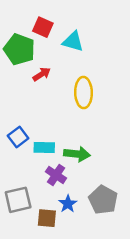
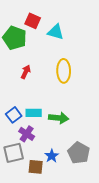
red arrow: (42, 74) -> (26, 72), moved, turned -32
blue square: (18, 137) -> (14, 115), moved
purple cross: (56, 175) -> (27, 134), moved

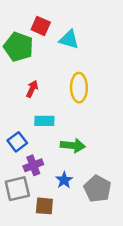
cyan rectangle: (34, 113) -> (44, 121), moved
purple cross: (27, 134) -> (33, 165), turned 35
blue star: (52, 156) -> (64, 180), moved

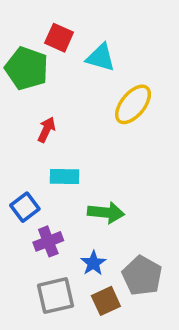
yellow ellipse: (79, 88) -> (133, 104), moved, turned 40
gray square: (17, 189) -> (55, 296), moved
brown square: (44, 206) -> (106, 301), moved, turned -30

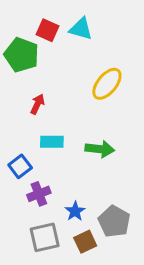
cyan triangle: (101, 57) -> (81, 29), moved
green arrow: (106, 213) -> (100, 149), moved

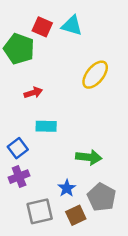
red arrow: (37, 104) -> (33, 93), turned 48
green arrow: (100, 149) -> (89, 157), moved
purple cross: (39, 194) -> (19, 177), moved

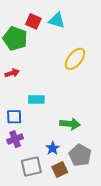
red arrow: (33, 93) -> (12, 73), moved
blue square: (18, 148) -> (14, 117), turned 35

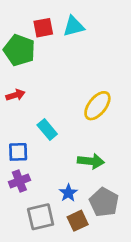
cyan triangle: (57, 20) -> (74, 26), turned -30
red square: (33, 21) -> (43, 28), turned -35
yellow ellipse: (75, 59) -> (97, 106), moved
cyan rectangle: (36, 99) -> (47, 129), turned 49

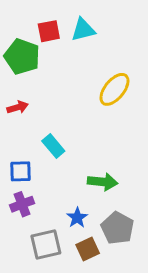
yellow ellipse: (97, 106) -> (114, 89), moved

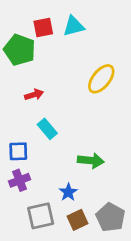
red arrow: (18, 107) -> (34, 95), moved
gray pentagon: (117, 228) -> (110, 217), moved

